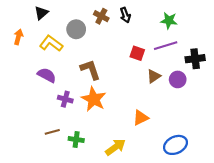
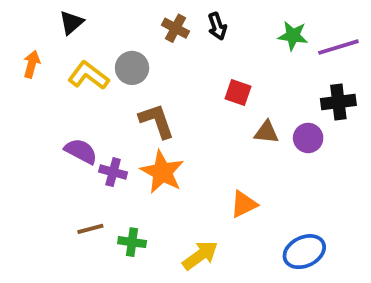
gray circle: (76, 29) -> (132, 68), moved
purple line: (166, 46) -> (338, 47), moved
purple semicircle: (47, 75) -> (81, 151), moved
brown triangle: (154, 76) -> (266, 132), turned 40

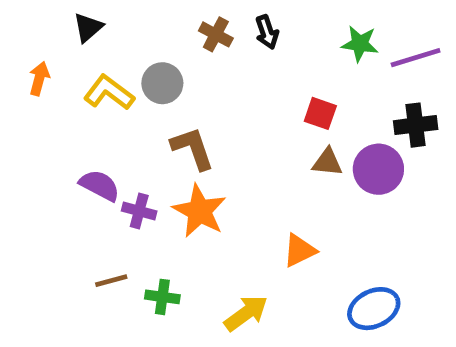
red square: (238, 93) -> (320, 113), moved
purple circle: (308, 138) -> (378, 169), size x1.4

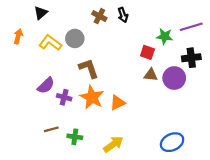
green star: (360, 44) -> (165, 36), moved
purple semicircle: (100, 185) -> (46, 85), turned 108
orange triangle: (299, 250) -> (118, 103), moved

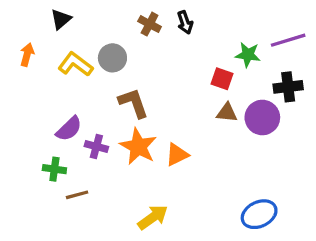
green cross: (75, 137) -> (54, 169), moved
yellow arrow: (113, 144) -> (153, 217), moved

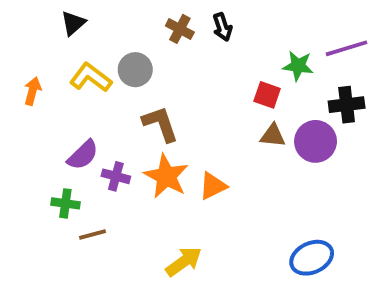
orange arrow: (27, 55) -> (32, 91), moved

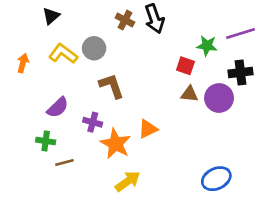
black arrow: (222, 27) -> (155, 19), size x1.5
purple cross: (116, 176) -> (93, 122), moved
orange star: (166, 176) -> (116, 144), moved

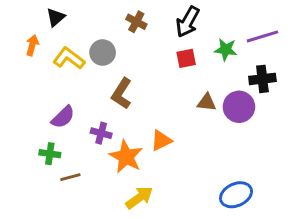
black arrow: (155, 19) -> (188, 22), moved, turned 48
orange arrow: (23, 63) -> (32, 45), moved
red square: (185, 66) -> (186, 58), moved, turned -30
brown L-shape: (112, 86) -> (122, 94), turned -128

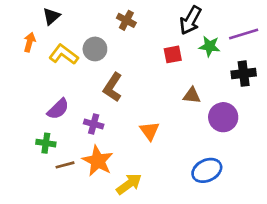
black arrow: (188, 22) -> (190, 20), moved
purple circle: (239, 107) -> (223, 117), moved
orange triangle: (161, 140) -> (150, 131), turned -40
orange star: (126, 157) -> (98, 161), moved
blue ellipse: (236, 195) -> (207, 170), moved

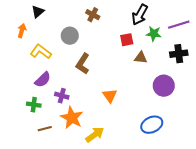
yellow L-shape: (64, 54) -> (41, 52), moved
brown triangle: (192, 95) -> (141, 58), moved
purple cross: (94, 124) -> (62, 96), moved
brown line: (65, 165) -> (45, 129), moved

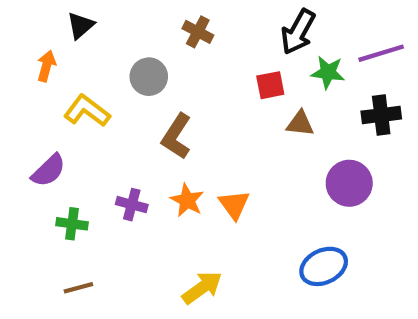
purple semicircle: (43, 80) -> (49, 170), moved
orange star: (72, 118) -> (187, 200), moved, size x0.7
brown line: (45, 129) -> (78, 288), moved

